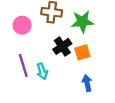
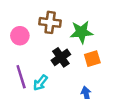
orange square: (82, 52) -> (92, 59), moved
cyan arrow: (42, 71) -> (40, 83), turned 56

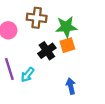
orange square: (92, 59) -> (67, 45), moved

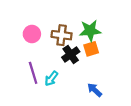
brown cross: (37, 18) -> (62, 35), moved
blue arrow: (71, 86) -> (95, 90), turned -35

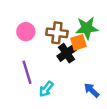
orange square: (91, 49) -> (78, 42), moved
cyan arrow: (51, 78) -> (46, 89), moved

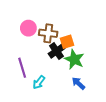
green star: (87, 28) -> (74, 59), moved, turned 30
pink circle: (26, 32) -> (28, 28), moved

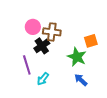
orange square: (67, 42) -> (91, 41), moved
black cross: (57, 51) -> (42, 46), moved

